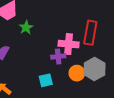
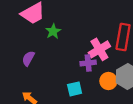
pink cross: (69, 44) -> (99, 49), turned -36

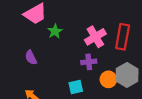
pink cross: (99, 49) -> (95, 37), moved
purple semicircle: (28, 58) -> (31, 58), turned -56

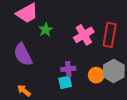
purple semicircle: (31, 58) -> (23, 54), size x1.6
purple cross: (89, 62) -> (68, 69), moved

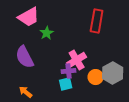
pink cross: (84, 35) -> (77, 60), moved
red rectangle: (110, 35) -> (97, 21), moved

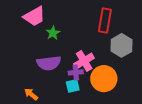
purple semicircle: (25, 57) -> (49, 63), moved, turned -70
gray hexagon: (113, 73) -> (121, 45), moved
orange circle: (96, 77) -> (104, 79), size x1.6

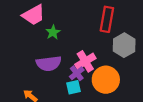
purple cross: (76, 72) -> (77, 73), turned -32

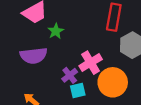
purple semicircle: (49, 64) -> (34, 56), moved
purple cross: (77, 73) -> (70, 75), moved

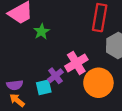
purple semicircle: (34, 56) -> (15, 85), moved, size x0.6
cyan square: (78, 90) -> (44, 87), moved

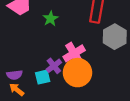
green star: (41, 32) -> (51, 19), moved
orange circle: (98, 83) -> (78, 73), moved

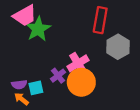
green star: (51, 19) -> (38, 29), moved, size x1.6
cyan square: (43, 77) -> (36, 88), moved

